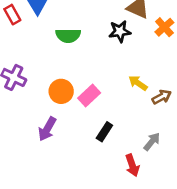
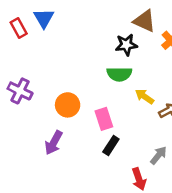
green semicircle: (68, 36) -> (119, 74), moved
pink rectangle: (89, 96) -> (104, 119), moved, turned -65

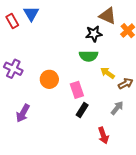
purple arrow: (54, 143) -> (23, 113), moved
gray arrow: (159, 155) -> (117, 108), moved

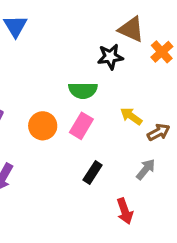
green semicircle: (89, 56) -> (83, 90), moved
pink rectangle: (77, 90) -> (81, 126), moved, turned 49

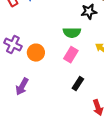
orange circle: (43, 126) -> (36, 53), moved

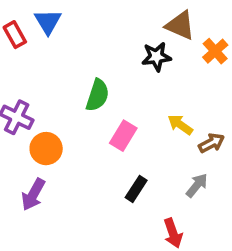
green semicircle: (72, 33) -> (98, 95), moved, turned -72
orange circle: (36, 53) -> (46, 149), moved

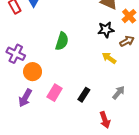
black star: (156, 57) -> (106, 30), moved
pink rectangle: (123, 136) -> (55, 93), moved
brown arrow: (211, 143) -> (127, 41), moved

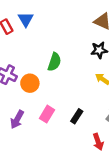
orange circle: (33, 72) -> (30, 83), moved

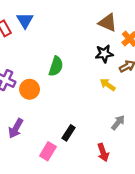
pink rectangle: (47, 114) -> (48, 151), moved
black rectangle: (77, 116) -> (69, 133), moved

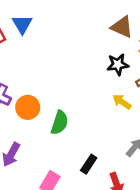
green semicircle: (56, 66) -> (60, 123), moved
black rectangle: (69, 133) -> (89, 164), moved

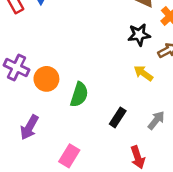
black rectangle: (89, 164) -> (118, 117), moved

